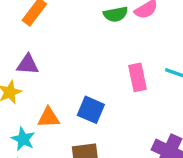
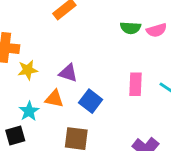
purple triangle: (28, 64) -> (68, 73), moved

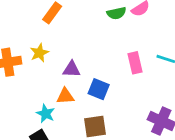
yellow star: (28, 70) -> (39, 53), moved

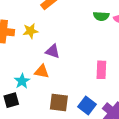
pink rectangle: (135, 63) -> (101, 70), moved
blue square: (99, 89) -> (87, 105), moved

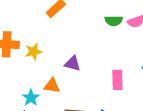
yellow star: (30, 31) -> (33, 52), moved
purple triangle: (53, 51) -> (72, 64), moved

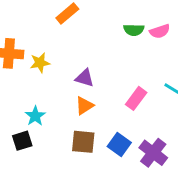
pink rectangle: (117, 80) -> (136, 98), turned 36
orange triangle: (52, 86) -> (84, 106), moved, turned -42

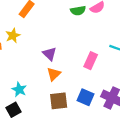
yellow star: (40, 63) -> (13, 36), moved
purple triangle: (85, 78) -> (50, 54), turned 40

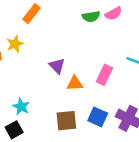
orange triangle: (54, 74) -> (75, 83), moved, turned 40

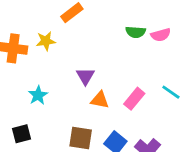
cyan star: (21, 107) -> (38, 95), moved

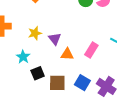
yellow star: (46, 41) -> (35, 33), moved
black square: (22, 134) -> (38, 73), moved

